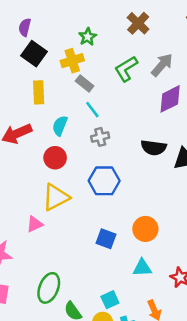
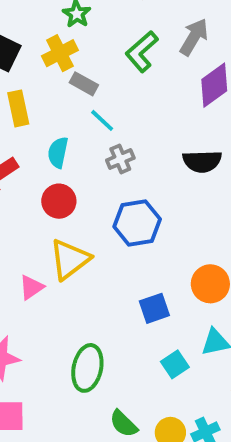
pink triangle: (35, 224) -> (31, 287), moved
blue square: (106, 239) -> (154, 308), turned -30
green ellipse: (49, 288) -> (87, 368), moved
cyan square: (110, 300) -> (175, 364), moved

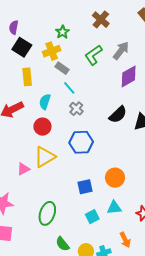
gray cross: (120, 159) -> (76, 109), turned -32
black semicircle: (202, 161) -> (118, 115), turned -48

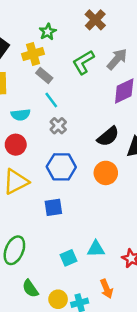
cyan semicircle: (45, 102) -> (21, 115), turned -119
orange circle: (115, 178) -> (106, 173), moved
blue square: (85, 187) -> (53, 207), moved

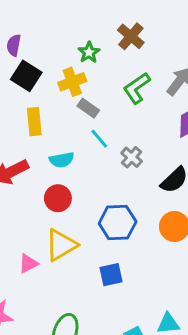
brown cross: (95, 20) -> (131, 36), moved
gray cross: (58, 126) -> (132, 157), moved

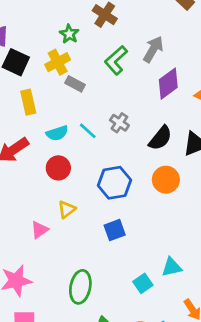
cyan line: (99, 139) -> (88, 131), moved
yellow triangle: (61, 245) -> (67, 209), size x0.6

